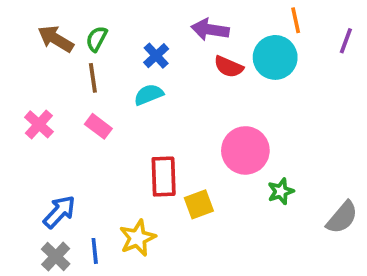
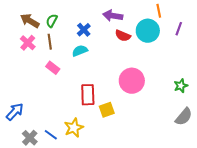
purple line: (346, 41) -> (179, 29), moved
pink cross: (39, 124) -> (28, 43), moved
green star: (281, 191) -> (181, 86), moved
blue arrow: (59, 212) -> (15, 112), moved
blue line: (95, 251) -> (51, 135), turned -48

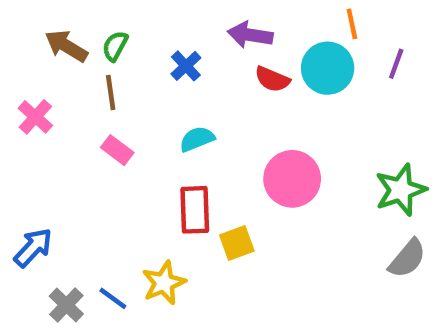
pink cross: (28, 43) -> (35, 117), moved
cyan semicircle: (80, 51) -> (197, 139), moved
green star: (181, 86) -> (401, 190), size x1.6

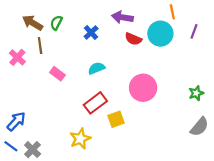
brown line: (111, 92) -> (40, 45), moved
green star: (401, 190) -> (196, 93), size x0.6
red rectangle: (195, 210) -> (95, 103), turned 55
blue line: (113, 298) -> (11, 146), moved

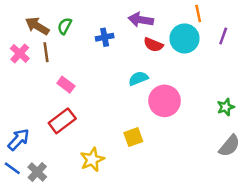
blue cross: (91, 32) -> (105, 37), turned 32
pink cross: (17, 57) -> (20, 53), moved
cyan semicircle: (96, 68) -> (138, 78), moved
red rectangle: (95, 103) -> (62, 121), moved

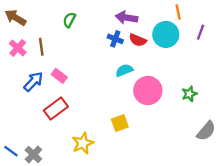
brown arrow: (37, 26) -> (15, 18), moved
green semicircle: (65, 26) -> (69, 20), moved
blue cross: (105, 37) -> (115, 39), moved, turned 32
green star: (226, 107) -> (189, 94), moved
blue arrow: (19, 140) -> (33, 82), moved

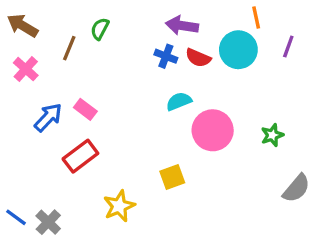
brown line: (41, 47) -> (69, 48), moved, turned 30

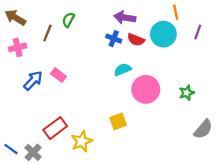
pink cross: (26, 69) -> (18, 47), turned 35
red rectangle: (80, 156) -> (55, 128), moved

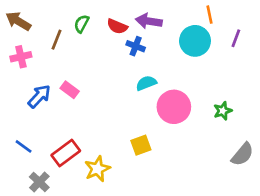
red semicircle: (136, 40) -> (117, 26), moved
blue line: (11, 149) -> (24, 146), moved

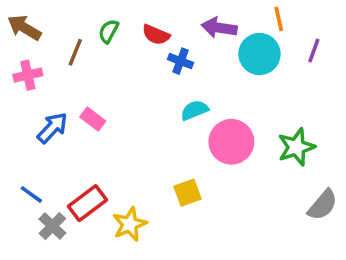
purple arrow: (149, 21) -> (219, 28), moved
green star: (223, 111) -> (296, 147), size x1.5
gray cross: (39, 182) -> (52, 226), moved

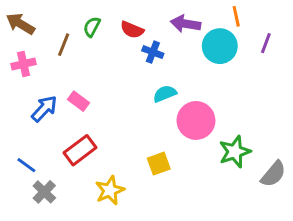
green star: (296, 147) -> (235, 152), moved
red rectangle: (87, 203) -> (80, 150), moved

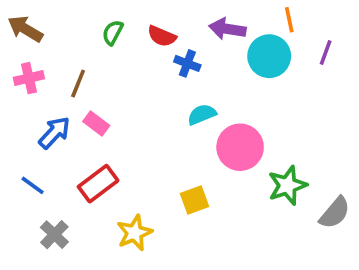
brown line: (64, 45) -> (78, 83), moved
blue line: (26, 165) -> (33, 185), moved

